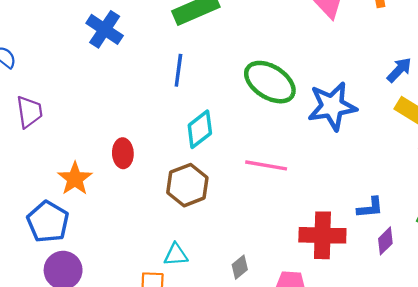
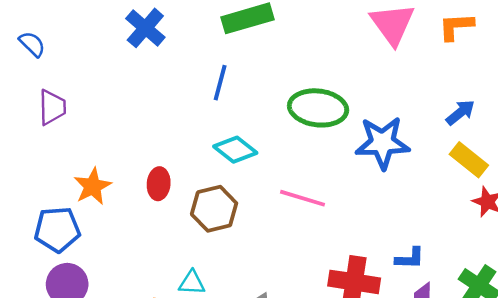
green ellipse: (270, 82) -> (318, 108), turned -33
cyan diamond: (200, 129) -> (235, 150), turned 69
red ellipse: (123, 153) -> (159, 184), moved
blue pentagon: (48, 222) -> (57, 229), turned 30

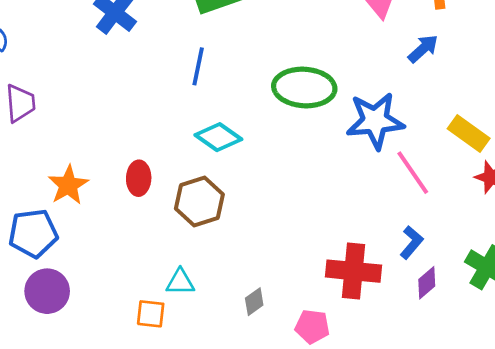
blue arrow: (460, 112) -> (423, 49), moved
pink line: (302, 198) -> (413, 173), moved, turned 42
blue L-shape: (410, 258) -> (411, 242), turned -48

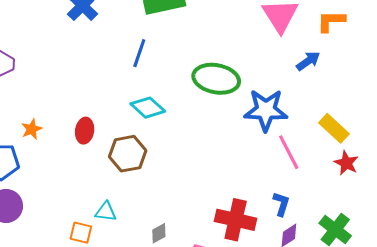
orange star: (68, 185) -> (32, 129), size x0.7
blue L-shape: (411, 242) -> (281, 204), turned -30

